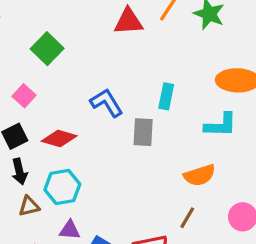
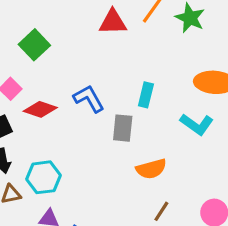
cyan L-shape: (221, 125) -> (197, 124), turned 32
red diamond: (59, 138) -> (40, 109), moved
orange semicircle: (200, 175) -> (151, 169), moved

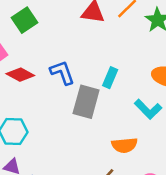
gray rectangle: (123, 128) -> (86, 102), size x1.4
orange semicircle: (151, 169) -> (124, 145), moved

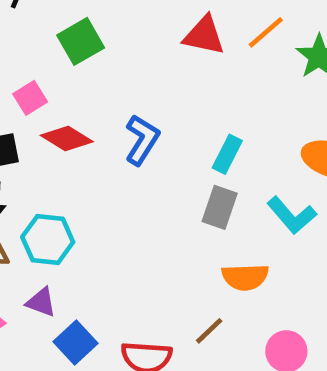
blue L-shape: (62, 73) -> (142, 140), turned 48
gray rectangle: (86, 102) -> (220, 207), moved, size x0.7

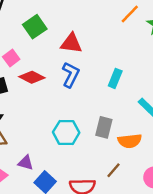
red triangle: (204, 35) -> (71, 43), moved
gray rectangle: (220, 207) -> (104, 127), moved
cyan hexagon: (48, 240) -> (66, 132), moved

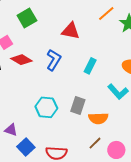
red triangle: (71, 43) -> (71, 31), moved
brown line: (114, 170) -> (95, 143), moved

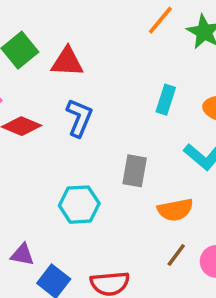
red triangle: (71, 31) -> (67, 62), moved
cyan rectangle: (90, 66) -> (166, 100), moved
gray rectangle: (78, 106) -> (135, 171), moved

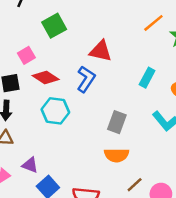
red triangle: (67, 62) -> (101, 51), moved
cyan hexagon: (79, 205) -> (55, 111), moved
orange semicircle: (175, 210) -> (117, 155), moved

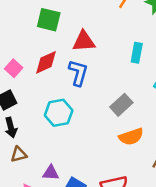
green square: (54, 26) -> (49, 20), moved, turned -30
red diamond: (46, 78) -> (46, 62), moved, turned -40
gray rectangle: (117, 122) -> (121, 105), turned 45

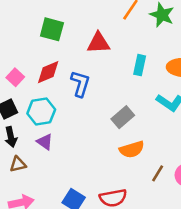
red triangle: (84, 41) -> (99, 43), moved
cyan hexagon: (59, 113) -> (41, 111), moved
purple triangle: (51, 173) -> (45, 142), moved, turned 30

